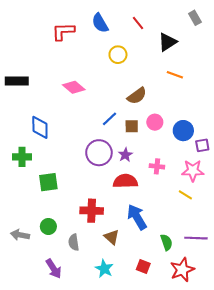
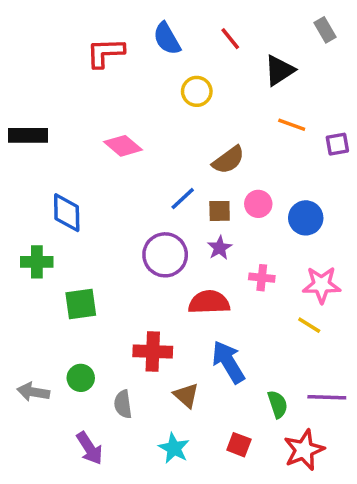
purple square: (202, 145) -> (337, 144), moved
purple star: (125, 155) -> (220, 248), moved

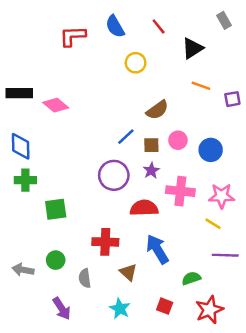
pink diamond: (123, 146) -> (56, 105), moved
blue diamond: (67, 213) -> (21, 146), moved
pink cross: (262, 278) -> (180, 191), size x1.6
purple line: (327, 397) -> (225, 255), moved
green semicircle: (278, 404) -> (191, 278), turned -90

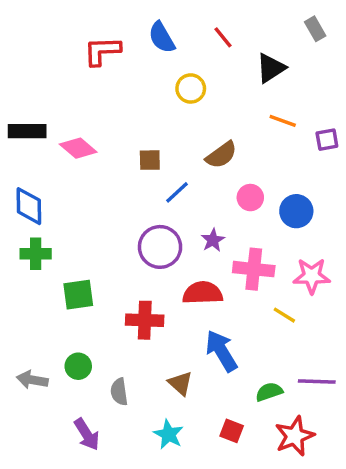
brown square: (151, 145) -> (150, 160), moved
yellow line: (213, 224) -> (284, 315), moved
red cross: (105, 242) -> (145, 320), moved
purple line: (225, 255) -> (317, 382), moved

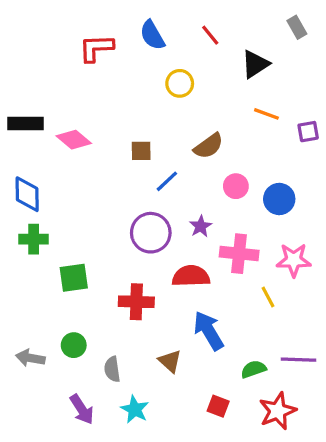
yellow line: (284, 315) -> (268, 297), turned 30
cyan star: (169, 434) -> (135, 409), moved

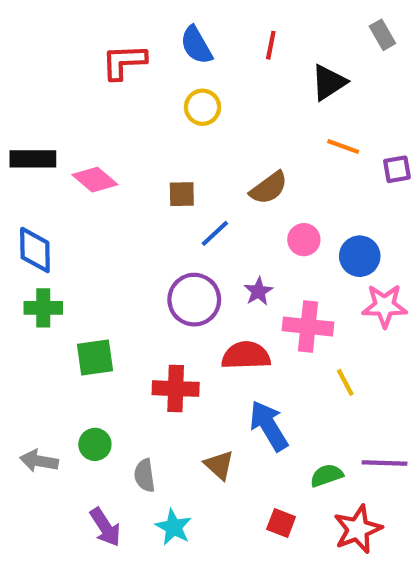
red line: (210, 35) -> (271, 45), turned 50
yellow circle: (180, 83) -> (203, 107), moved
pink star: (294, 260) -> (385, 306), moved

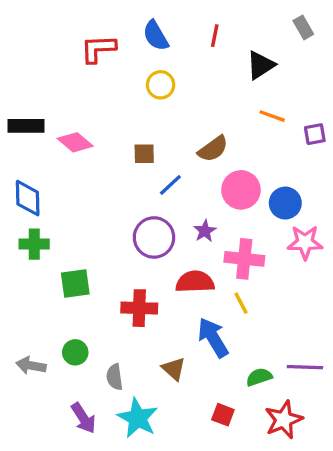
pink circle: (304, 240) -> (241, 190), size x1.5
yellow line: (345, 382) -> (241, 303), moved
cyan star: (174, 527) -> (138, 418), size x1.4

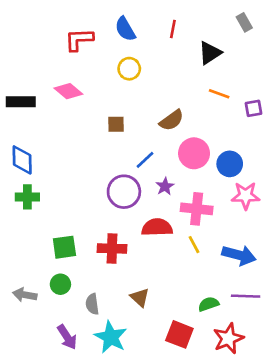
pink diamond: (75, 142) -> (68, 91), moved
blue line: (170, 185) -> (145, 160), moved
green square: (75, 283) -> (64, 247), moved
blue arrow: (213, 338) -> (239, 255), moved, turned 136
red square: (223, 415) -> (179, 334), size x1.5

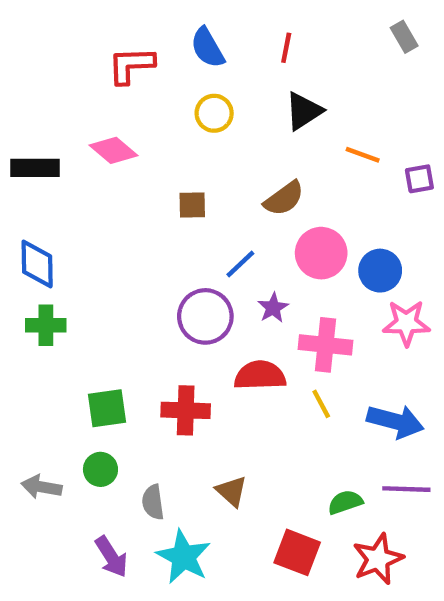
black triangle: (210, 53) -> (304, 111), moved

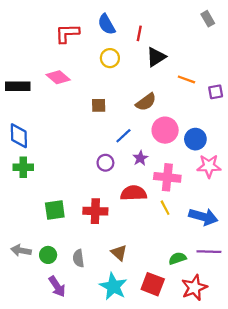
red line: (286, 48) -> (139, 33), moved
purple circle: (205, 316) -> (105, 163), size x0.6
green circle: (100, 469) -> (48, 255), moved
cyan star: (184, 557) -> (113, 286), moved

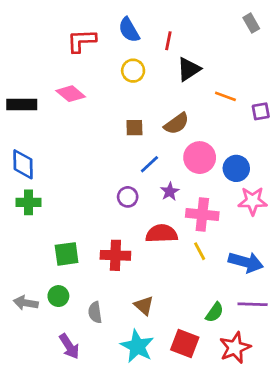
brown square: (99, 105) -> (134, 128), moved
green circle: (48, 255) -> (58, 296), moved
green semicircle: (177, 258) -> (215, 312), turned 144

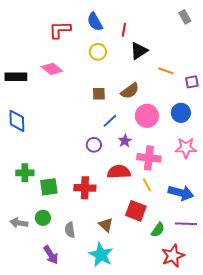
blue circle: (236, 168) -> (181, 113), moved
green cross: (29, 202) -> (25, 173), moved
red square: (185, 344) -> (136, 211), moved

